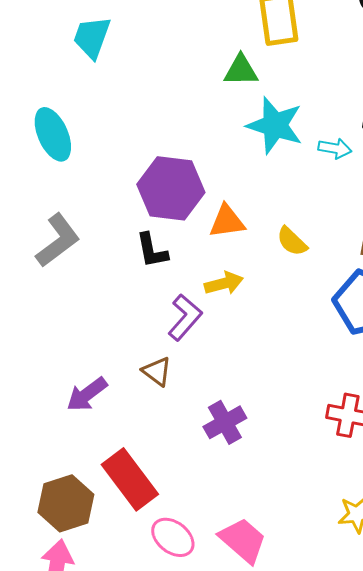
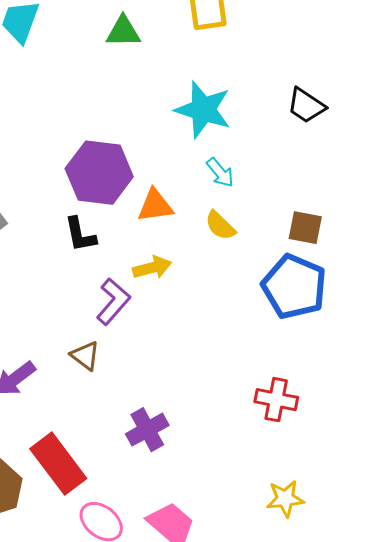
green triangle: (241, 70) -> (123, 32), moved
cyan arrow: (335, 148) -> (220, 173), moved, turned 40
purple cross: (225, 422) -> (147, 430), moved

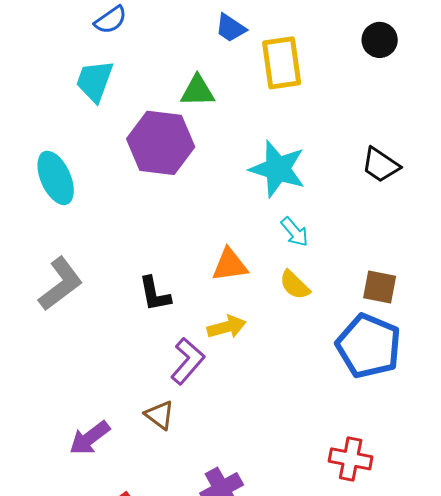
purple hexagon: (99, 173) -> (161, 143), moved

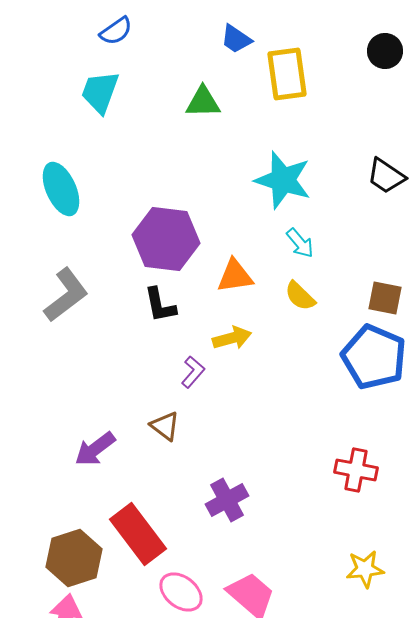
purple hexagon: (161, 143) -> (166, 239), moved
purple L-shape: (188, 361) -> (193, 372), size x0.7

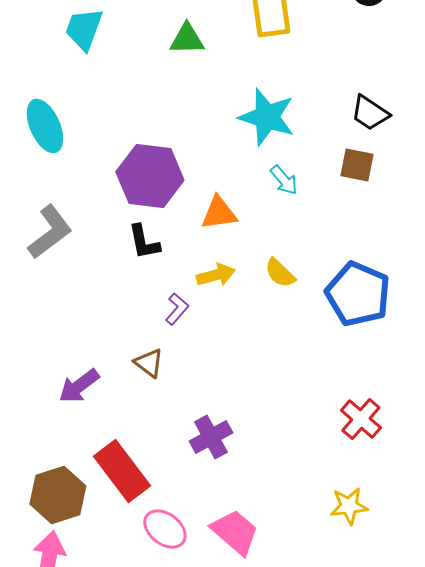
yellow semicircle: (300, 296) -> (280, 273), moved
brown square: (385, 298) -> (357, 165), moved
red cross: (356, 470) -> (361, 419), moved, turned 30

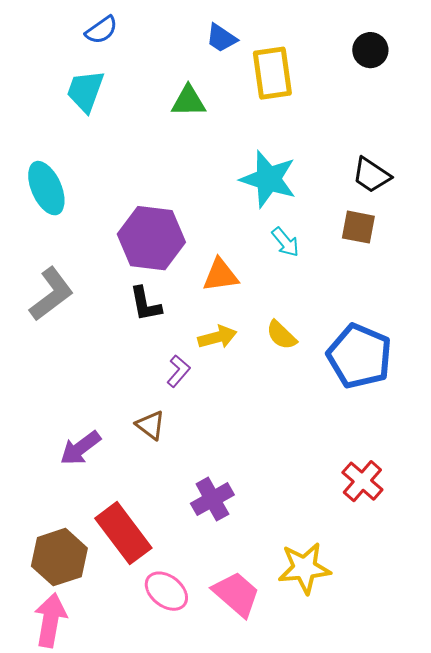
yellow star: (349, 506) -> (304, 568), moved, size x1.4

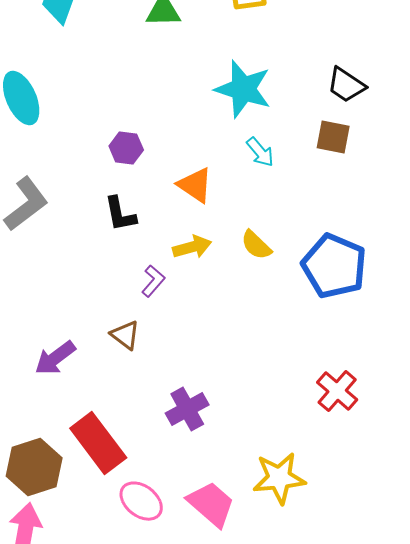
purple hexagon: (151, 238) -> (126, 148), size x0.5
orange triangle: (220, 275) -> (195, 185), turned 42

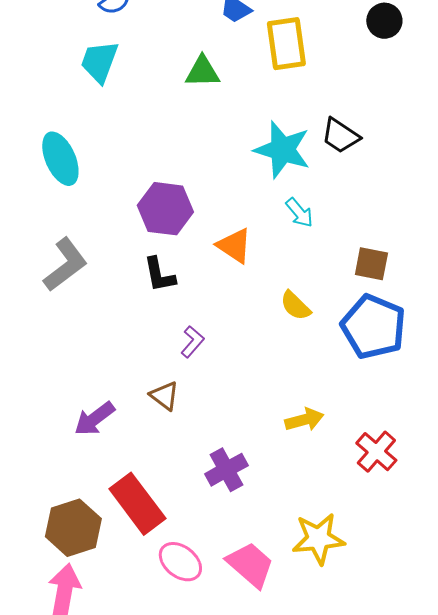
black trapezoid: (346, 85) -> (340, 136), moved
brown square: (333, 137) -> (371, 264), moved
purple hexagon: (126, 148) -> (165, 209), size x1.6
yellow arrow: (192, 247) -> (304, 420), moved

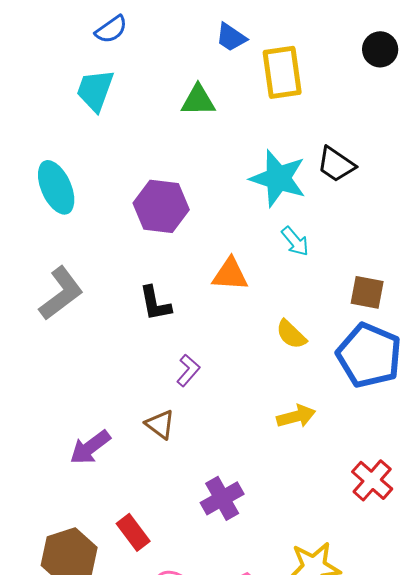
purple hexagon: (165, 209) -> (161, 206), moved
orange triangle: (234, 246) -> (230, 274), turned -30
yellow arrow: (304, 420) -> (296, 416), moved
red rectangle: (137, 504) -> (133, 532), size x0.6

